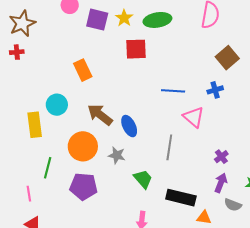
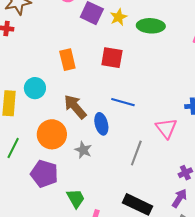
red square: (136, 49) -> (112, 58), moved
blue line: (173, 91) -> (123, 102), moved
green trapezoid: (143, 179) -> (76, 198), moved

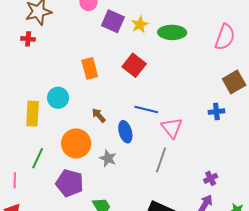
red square: (112, 58) -> (134, 65), turned 30
brown arrow: (75, 107) -> (99, 115), size x0.6
pink triangle: (166, 128) -> (172, 128), moved

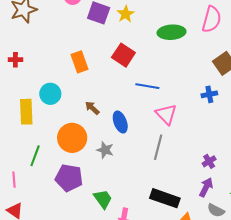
green ellipse: (172, 32) -> (172, 32), moved
red cross: (28, 39) -> (15, 60), moved
blue line: (146, 109) -> (147, 86), moved

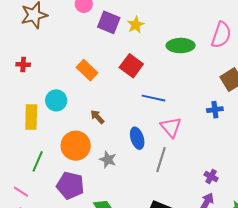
orange rectangle: (79, 62) -> (87, 70), turned -30
blue ellipse: (120, 122) -> (137, 138), moved
purple cross: (209, 161) -> (211, 176), turned -32
pink line: (14, 180) -> (21, 192), moved, turned -56

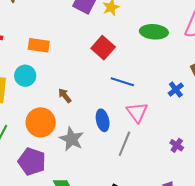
orange rectangle: (87, 70) -> (39, 45), moved, turned -40
blue cross: (215, 110) -> (176, 90), moved, turned -35
gray star: (108, 160) -> (72, 139), size x1.4
purple cross: (211, 176) -> (177, 145), moved

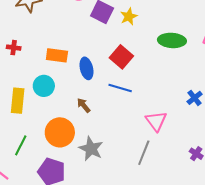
blue line: (122, 82) -> (120, 88), moved
blue ellipse: (103, 120) -> (86, 68), moved

